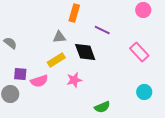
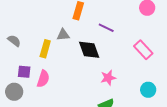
yellow rectangle: (56, 60) -> (45, 49), moved, turned -42
pink star: (74, 80) -> (108, 78), moved
pink semicircle: (39, 81) -> (43, 79), turned -54

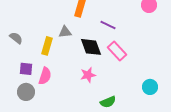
pink rectangle: (143, 50) -> (117, 51), moved
pink star: (108, 78) -> (88, 75), moved
gray circle: (14, 92) -> (26, 92), moved

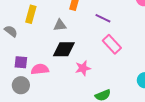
yellow rectangle: (47, 46) -> (31, 14), moved
black diamond: (91, 47) -> (64, 49), moved, turned -70
pink semicircle: (45, 76) -> (40, 69), turned -114

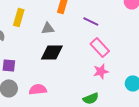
pink star: (83, 68) -> (101, 71), moved
pink semicircle: (40, 69) -> (38, 89), moved

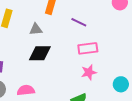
pink rectangle: (100, 47) -> (88, 48), turned -54

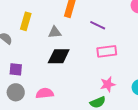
pink star: (89, 72) -> (108, 84), moved

